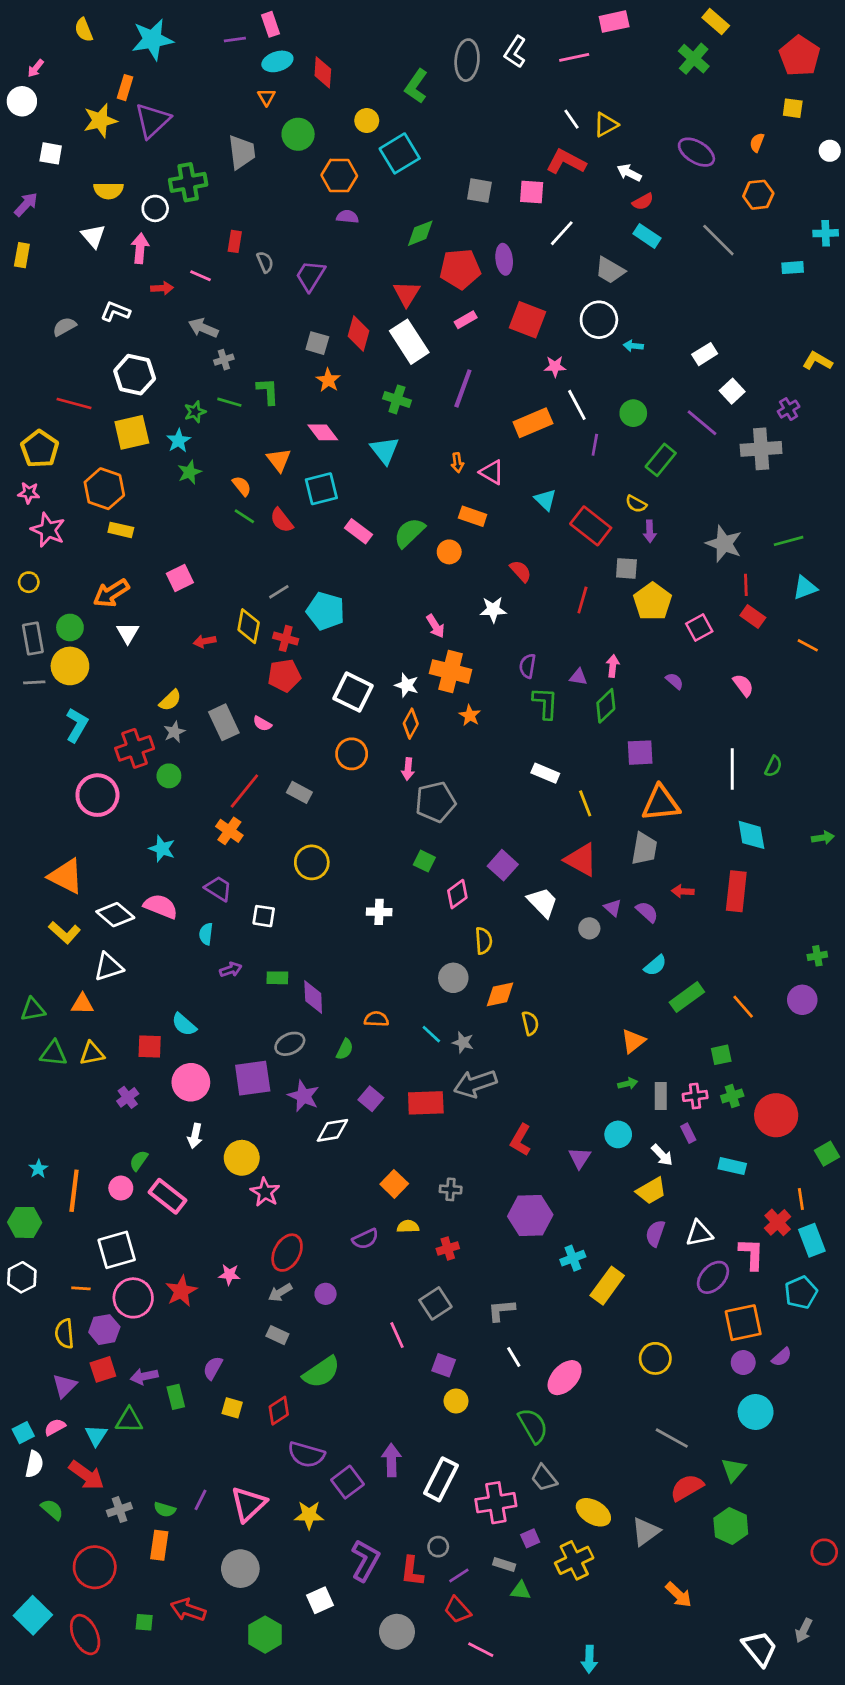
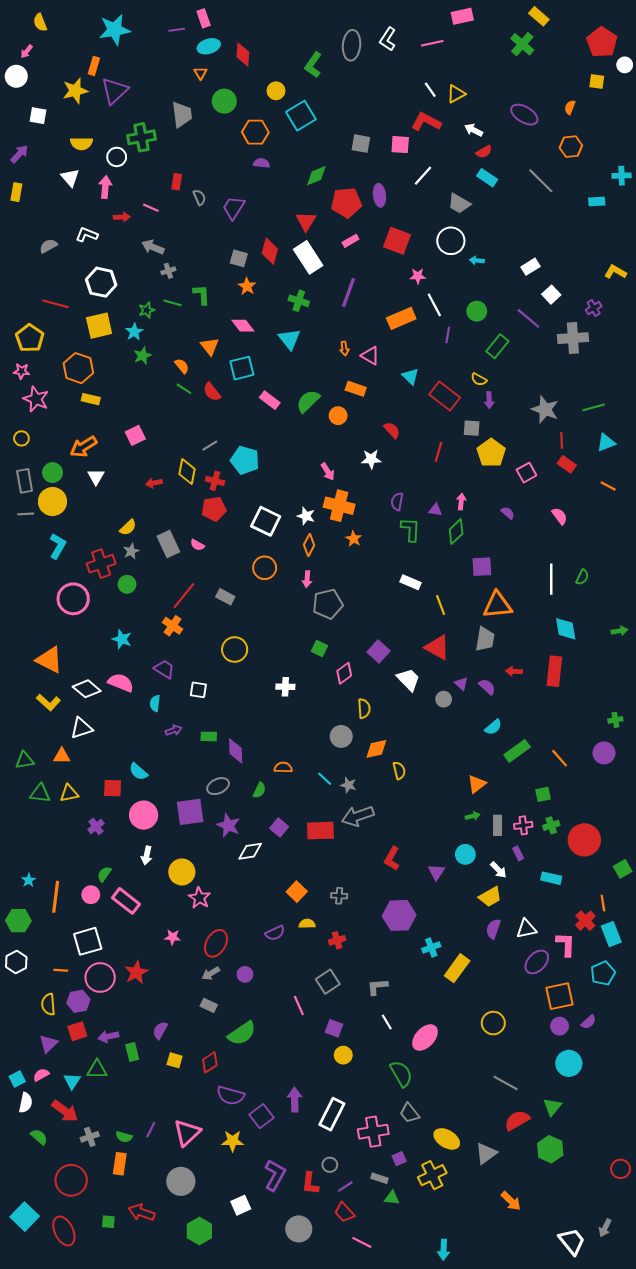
yellow semicircle: (84, 30) -> (40, 22), moved
white circle: (830, 151) -> (625, 65), moved
pink star: (229, 1275) -> (173, 937), moved

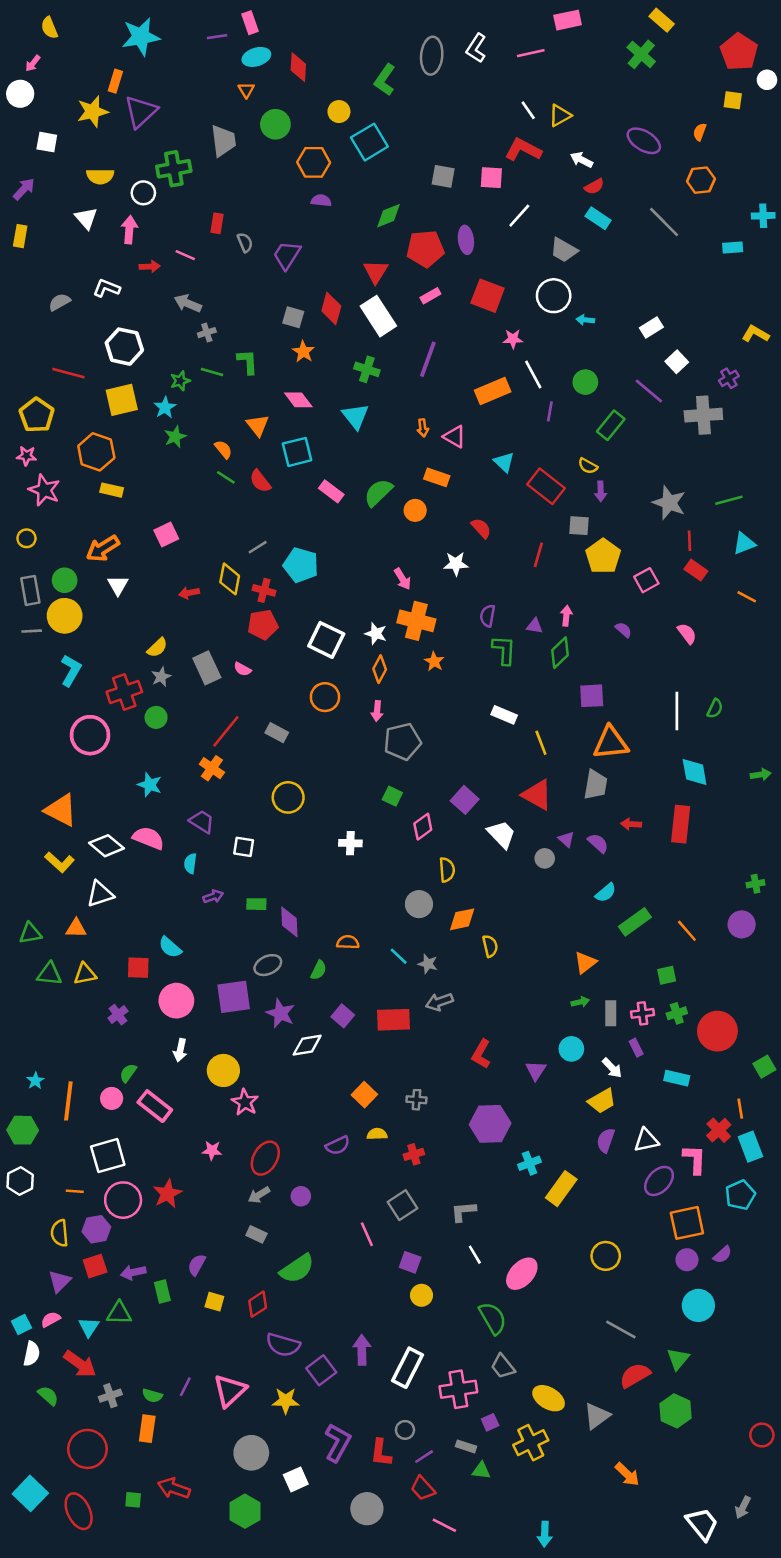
gray arrow: (358, 816) -> (439, 1002), size x0.7
gray circle: (181, 1181) -> (251, 1453), moved

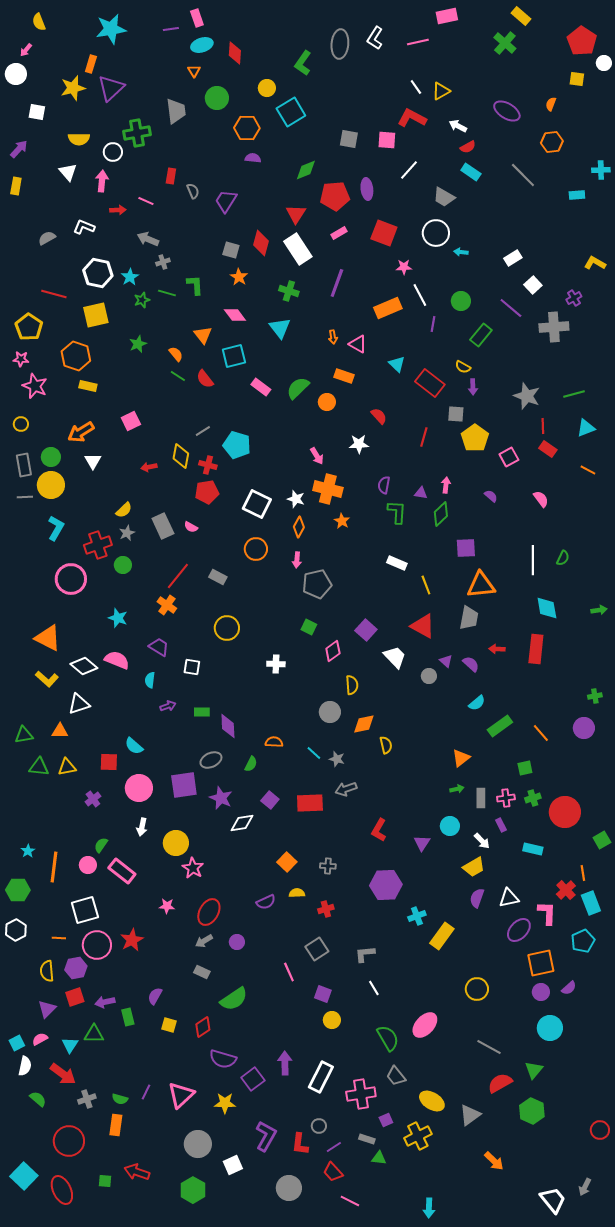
cyan star: (165, 407) -> (130, 277), moved
pink ellipse: (522, 1274) -> (425, 1025), moved

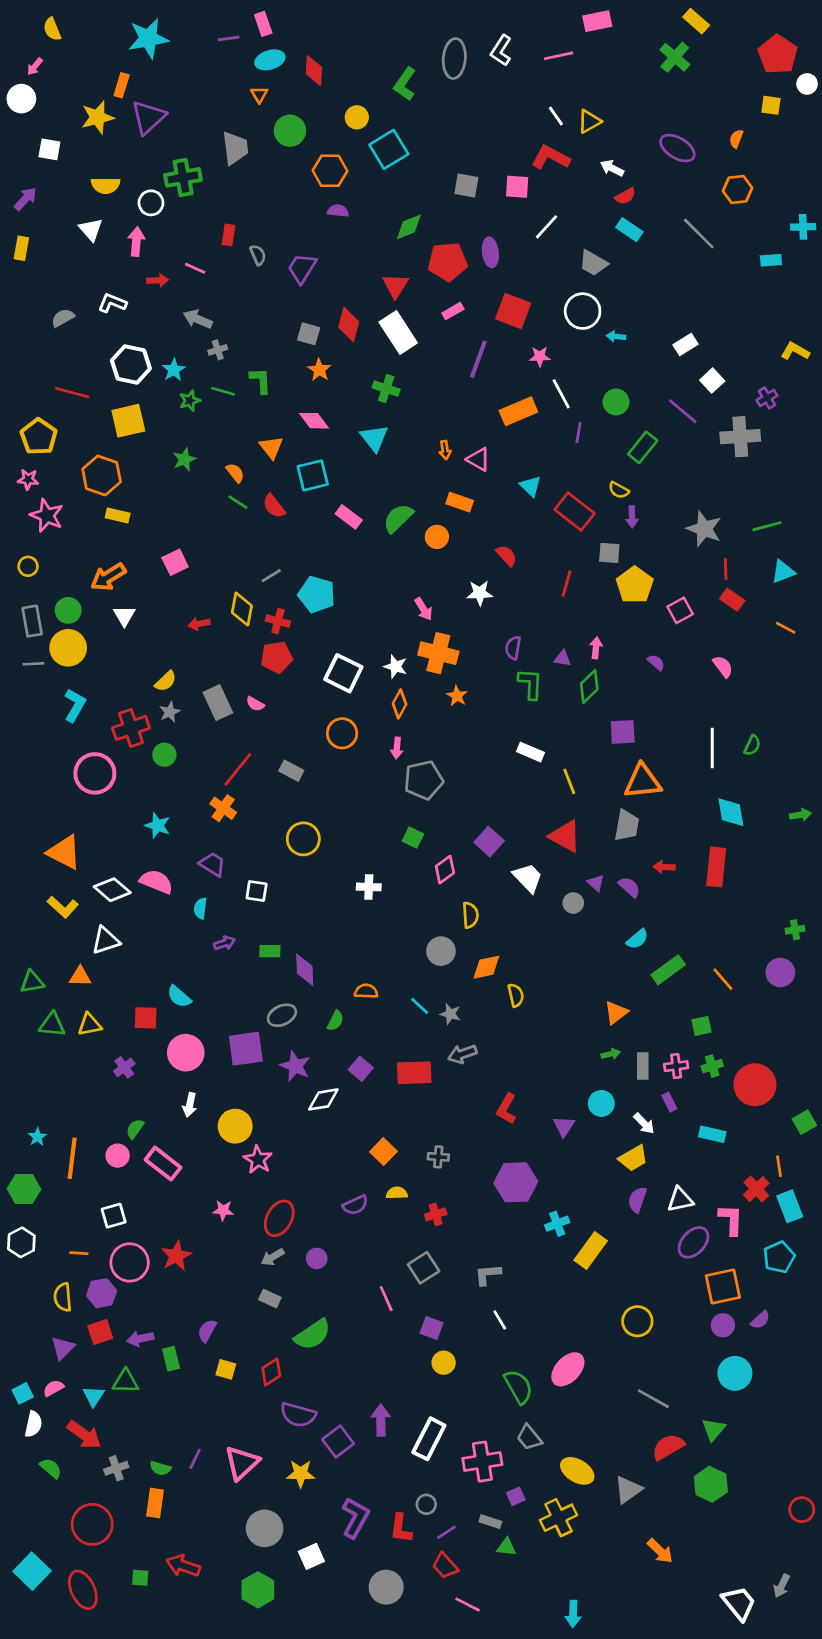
purple line: (337, 283) -> (478, 359), moved
white square: (85, 910) -> (114, 1216), size x0.7

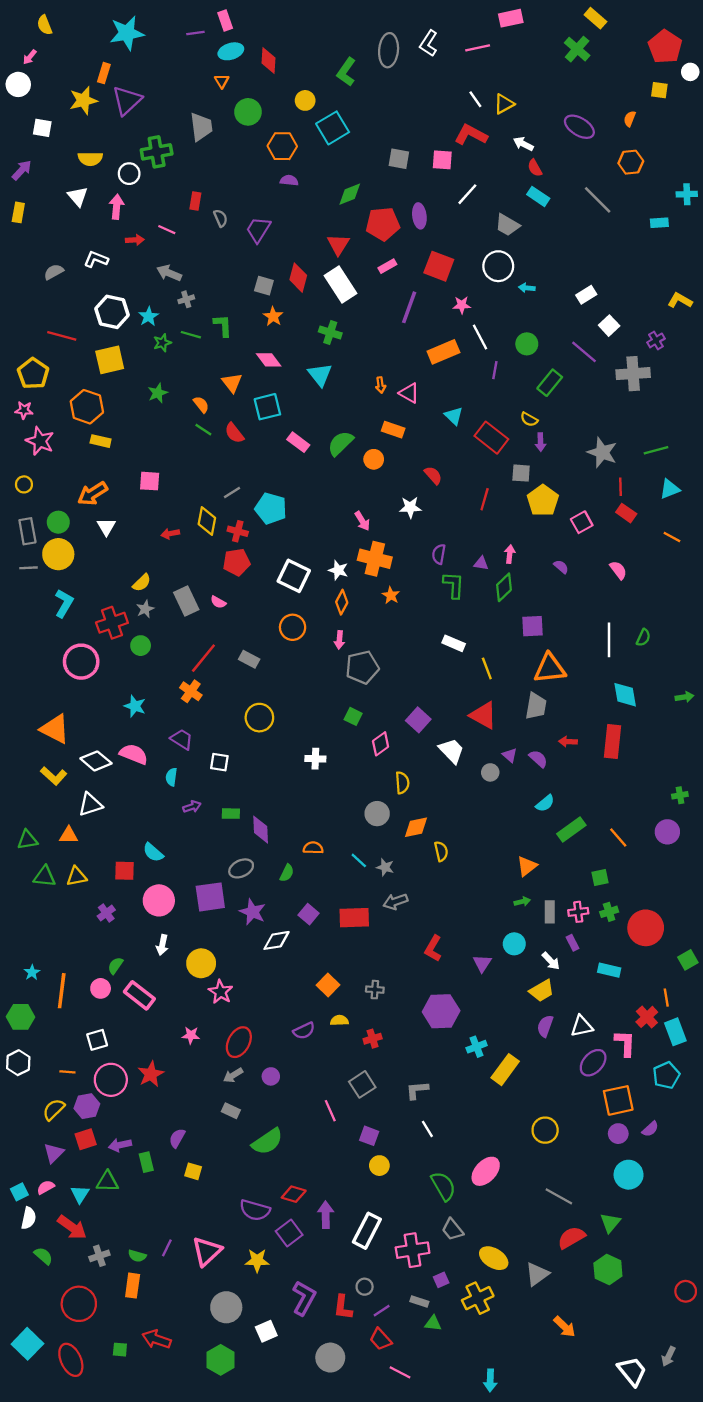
red semicircle: (625, 196) -> (535, 168), turned 90
pink square: (175, 562) -> (150, 481), turned 30
yellow semicircle: (63, 1297) -> (54, 1110), turned 50
red diamond: (271, 1372) -> (294, 1194), moved, turned 50

